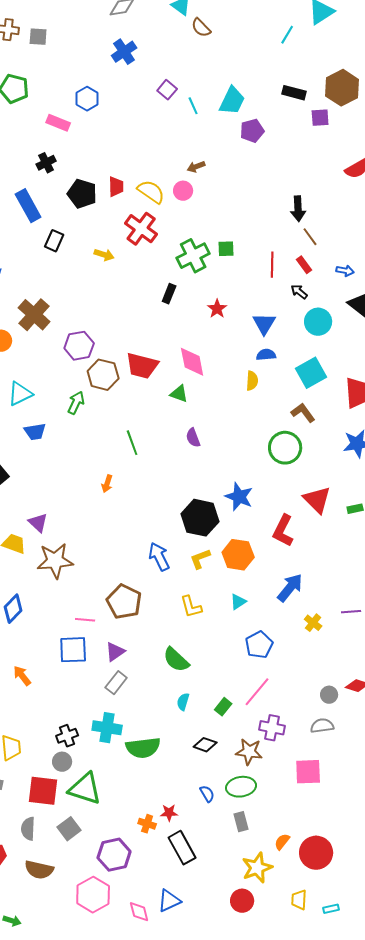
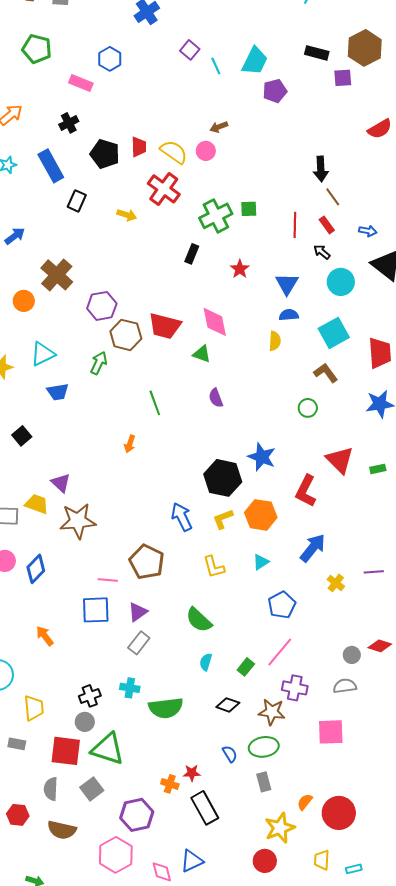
green circle: (285, 448) -> (308, 408), size x0.6
cyan cross: (107, 728) -> (130, 688), size x0.7

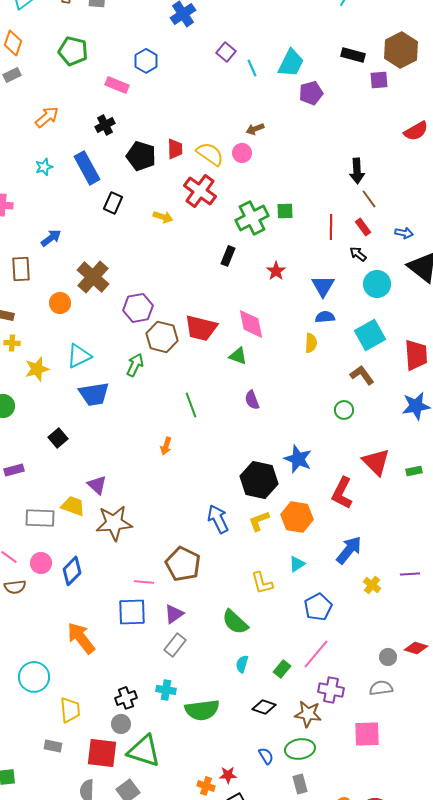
blue trapezoid: (58, 392) -> (94, 394), size x1.4
yellow L-shape: (214, 567) -> (262, 583), moved
orange arrow: (45, 636) -> (81, 638), size x1.6

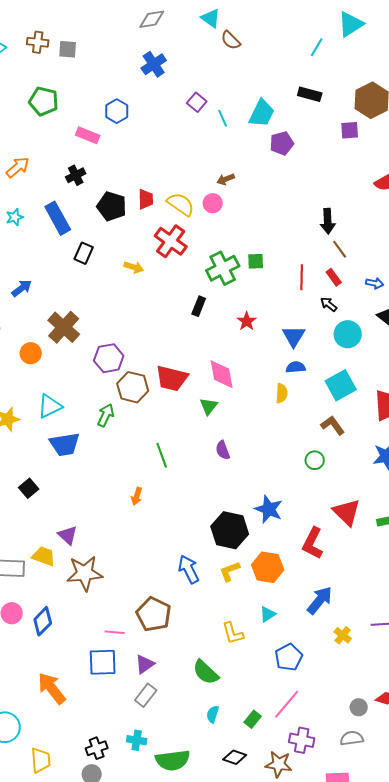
black rectangle: (353, 55) -> (310, 94), moved
green triangle: (238, 356) -> (209, 406), turned 48

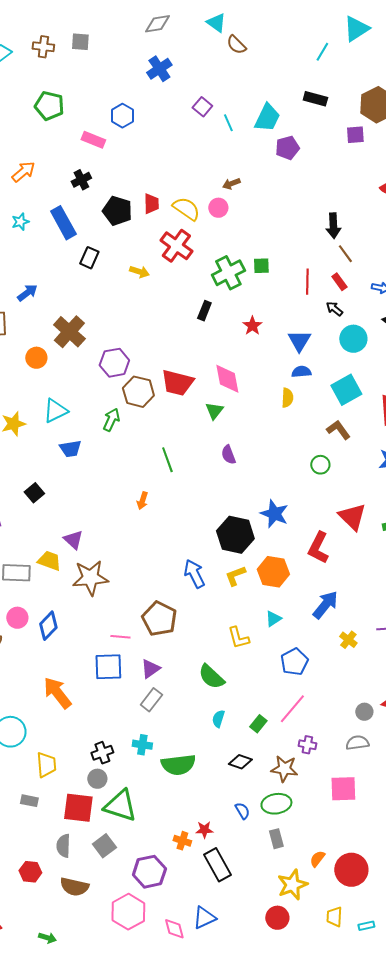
gray square: (68, 49) -> (80, 42), moved
blue trapezoid: (65, 444) -> (70, 449), size x0.7
purple cross: (302, 740) -> (307, 745), size x0.7

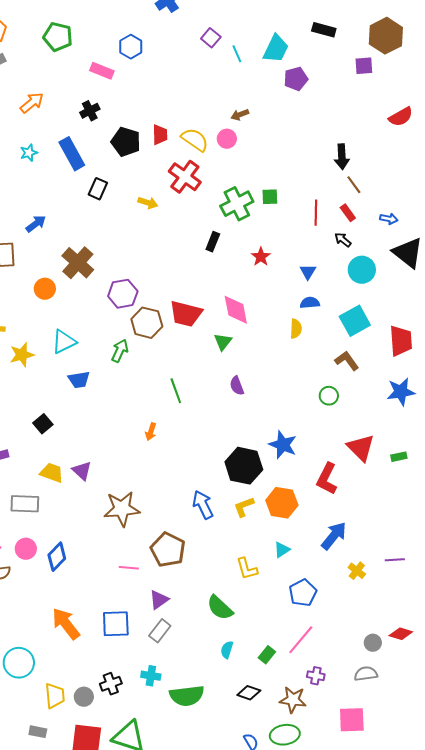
blue triangle: (299, 341) -> (308, 272), size x0.7
yellow trapezoid: (49, 561) -> (52, 473), moved
brown star: (90, 578) -> (122, 509), moved
blue square: (108, 667) -> (116, 624), moved
gray circle: (97, 779) -> (84, 697), moved

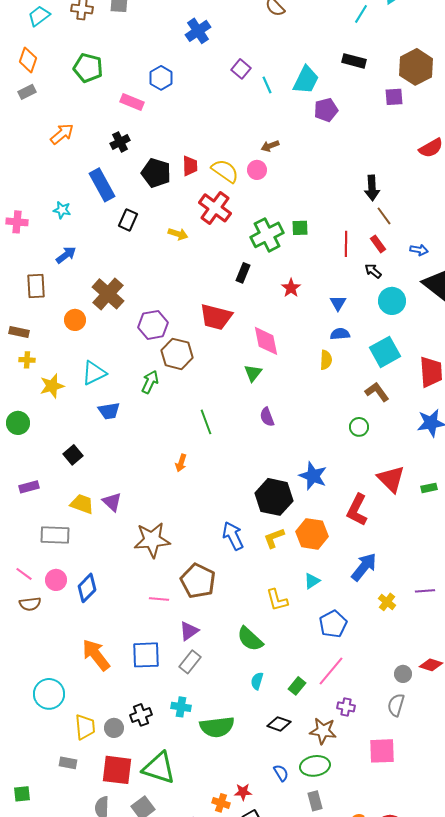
cyan star: (29, 153) -> (62, 210), moved, turned 30
red trapezoid: (186, 314) -> (216, 317), moved
gray semicircle: (366, 674) -> (396, 705), turned -65

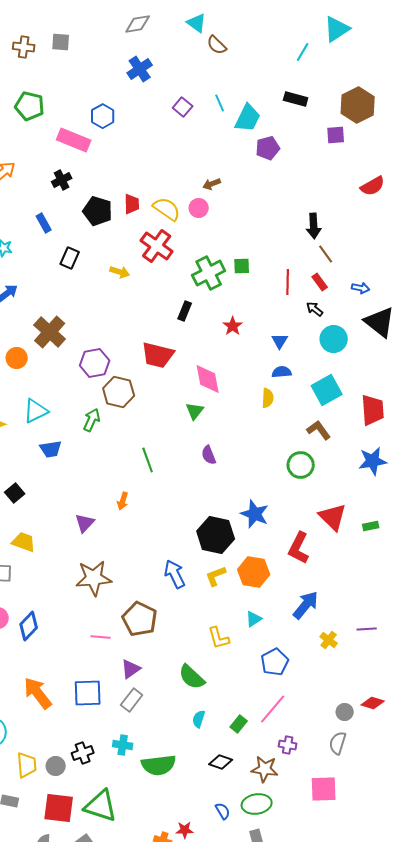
cyan line: (267, 85) -> (220, 103), moved
pink rectangle: (132, 102) -> (74, 140), size x1.4
blue rectangle: (102, 185) -> (44, 223), size x0.6
green circle: (359, 427) -> (301, 465), size x1.4
purple triangle: (112, 502) -> (85, 523), moved, turned 30

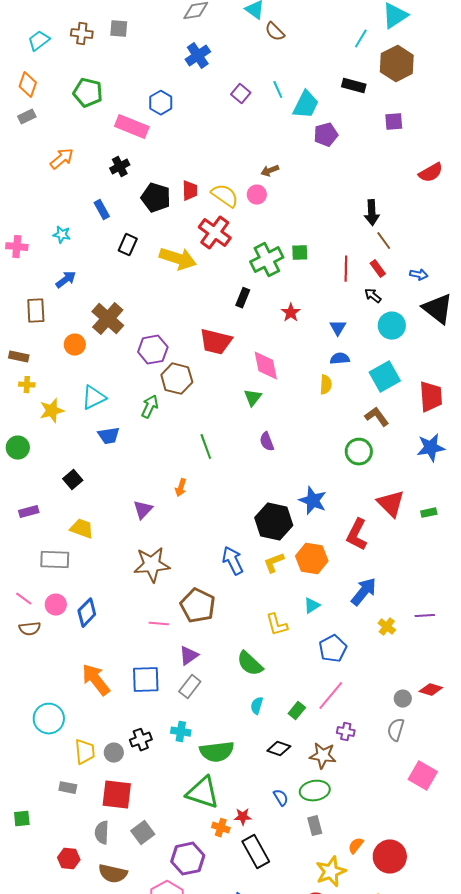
brown hexagon: (358, 105) -> (397, 64), moved
yellow arrow: (120, 272) -> (178, 259), size x1.8
pink square: (324, 789) -> (423, 776), moved, turned 32
green triangle: (101, 806) -> (203, 793), moved

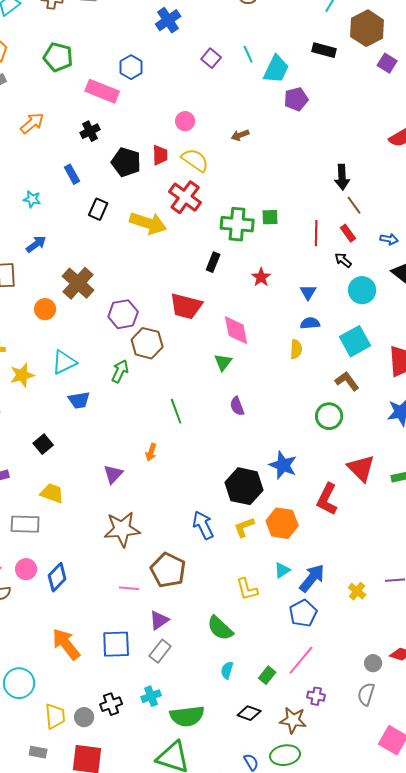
purple square: (394, 122) -> (387, 63), moved, turned 36
pink circle: (257, 195) -> (185, 121), moved
green cross: (267, 260) -> (237, 224), turned 32
blue arrow: (364, 592) -> (312, 578), moved
cyan cross: (181, 732) -> (151, 696), turned -30

